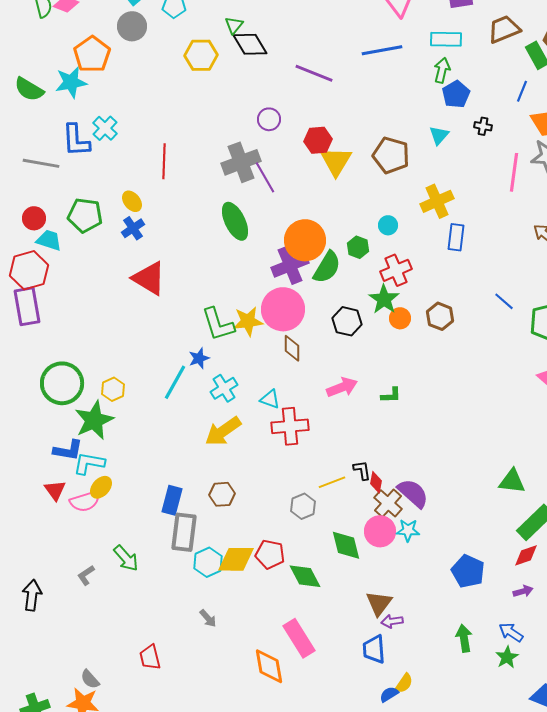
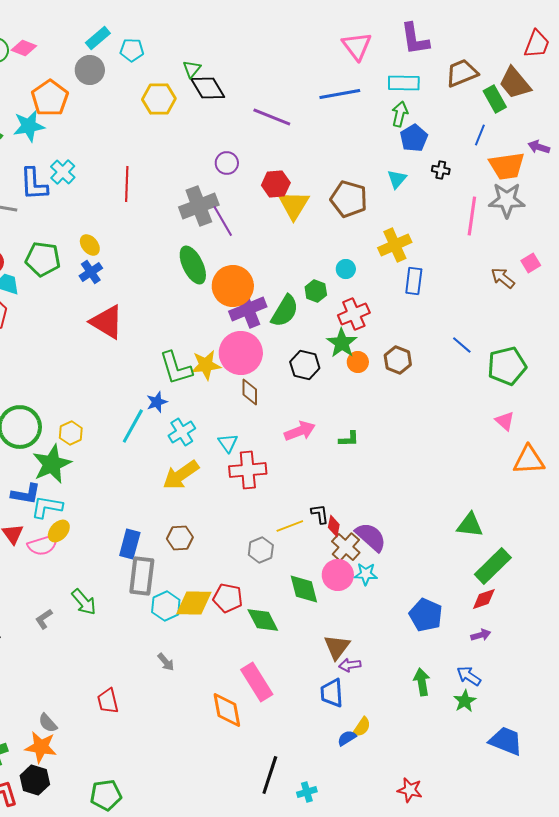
red line: (164, 161) -> (127, 184), moved
orange circle: (305, 240) -> (233, 286), moved
cyan triangle: (270, 399) -> (228, 443), turned 35

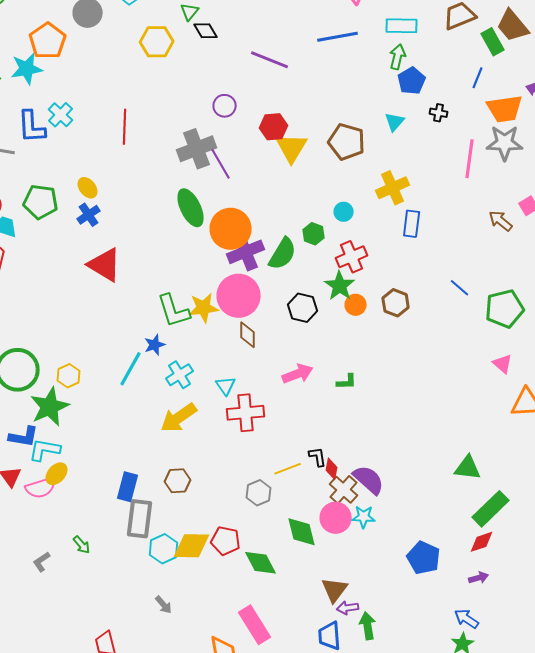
black diamond: (208, 88) -> (206, 31), size x0.7
green arrow: (84, 602) -> (82, 545), size x0.7
green arrow: (422, 682) -> (368, 626), moved

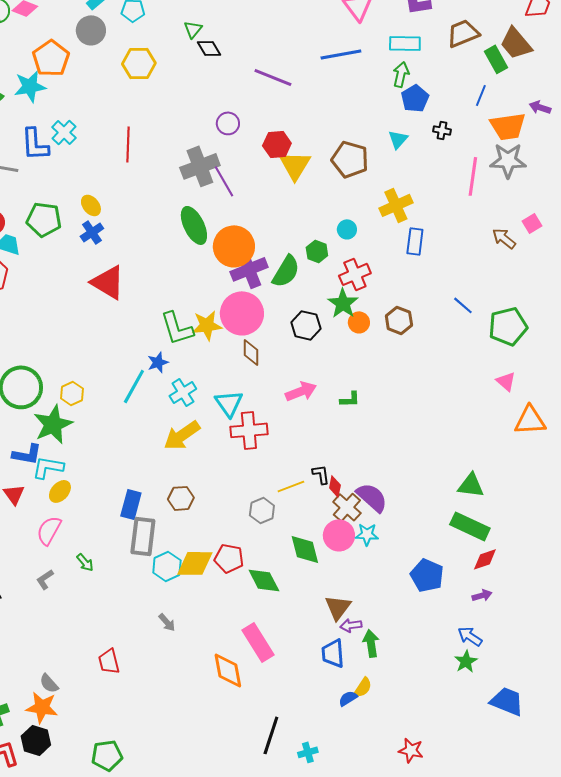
yellow hexagon: (157, 42) -> (139, 63), moved
cyan triangle: (226, 386) -> (229, 403), size x1.4
pink semicircle: (41, 488) -> (49, 530), moved, turned 136
green rectangle: (491, 509) -> (470, 526), moved, turned 69

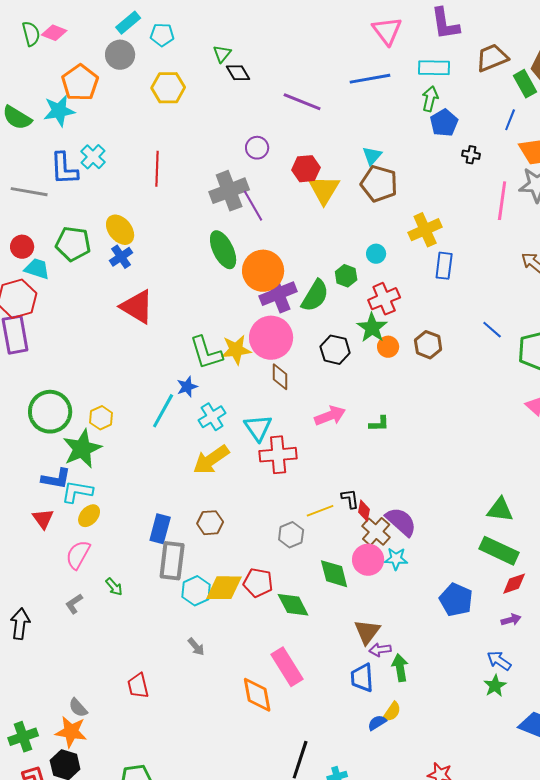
cyan triangle: (398, 139) -> (372, 156), moved
yellow ellipse: (91, 205) -> (120, 230), size x1.4

